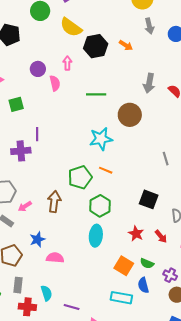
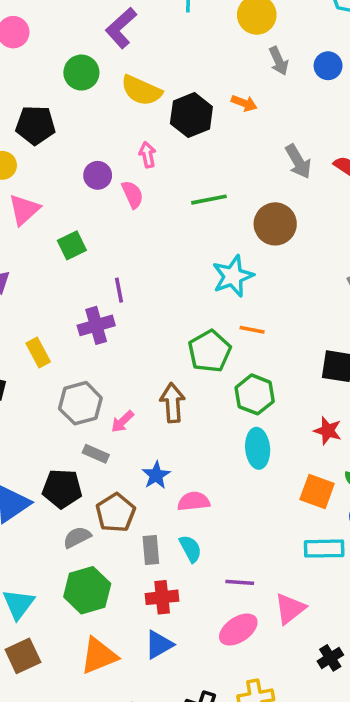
gray arrow: (149, 83) -> (298, 162), turned -30
gray rectangle: (18, 285) -> (151, 550), moved
cyan semicircle: (46, 293) -> (190, 549), moved

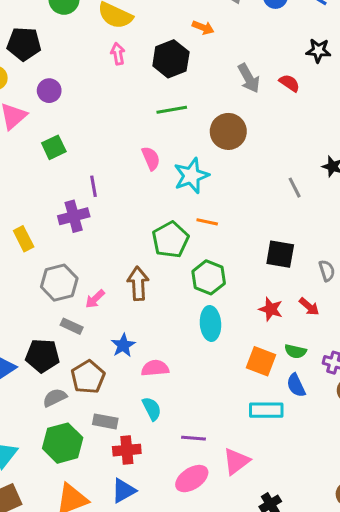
black hexagon: (191, 115) -> (171, 59), moved
pink arrow: (147, 155) -> (118, 54), moved
purple circle: (98, 175) -> (49, 91), moved
pink semicircle: (133, 195) -> (151, 158), moved
gray rectangle: (151, 550) -> (105, 421), moved, turned -75

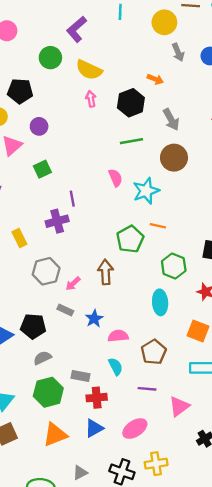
gray arrow: (249, 78) -> (171, 119), moved
green hexagon: (209, 277) -> (174, 266), moved
gray rectangle: (72, 326) -> (65, 310), moved
brown pentagon: (88, 377) -> (154, 352), moved
pink ellipse: (192, 479) -> (135, 429), moved

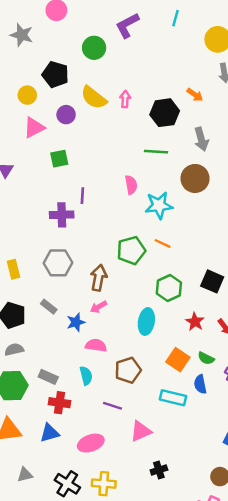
yellow semicircle: (89, 70) -> (94, 98), moved
yellow rectangle: (19, 238) -> (13, 269), moved
gray hexagon: (46, 271) -> (58, 263), moved
pink arrow: (73, 284) -> (98, 307), moved

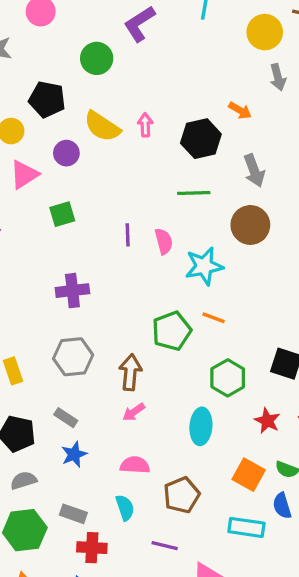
purple line: (82, 196) -> (128, 235), moved
blue star: (76, 322) -> (74, 454), moved

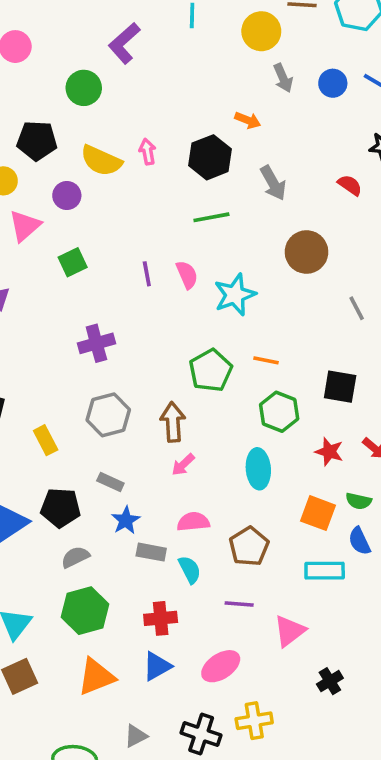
brown circle: (250, 225) -> (306, 252), moved
orange line: (214, 318) -> (266, 360), moved
gray rectangle: (73, 514) -> (151, 552), moved

